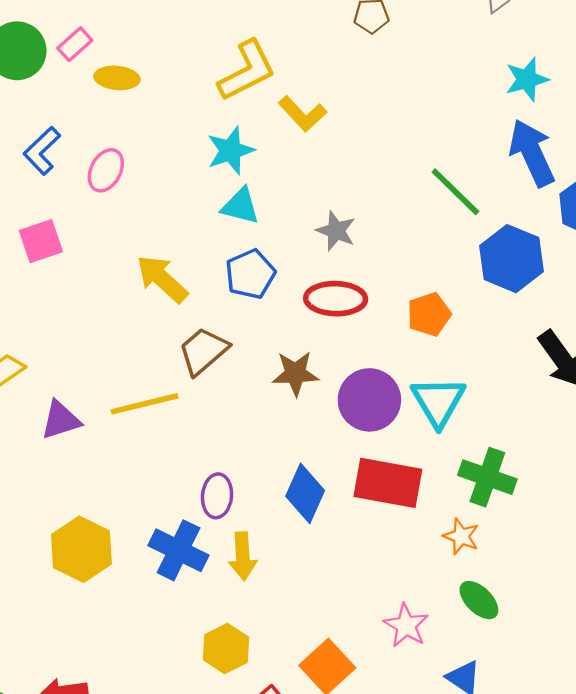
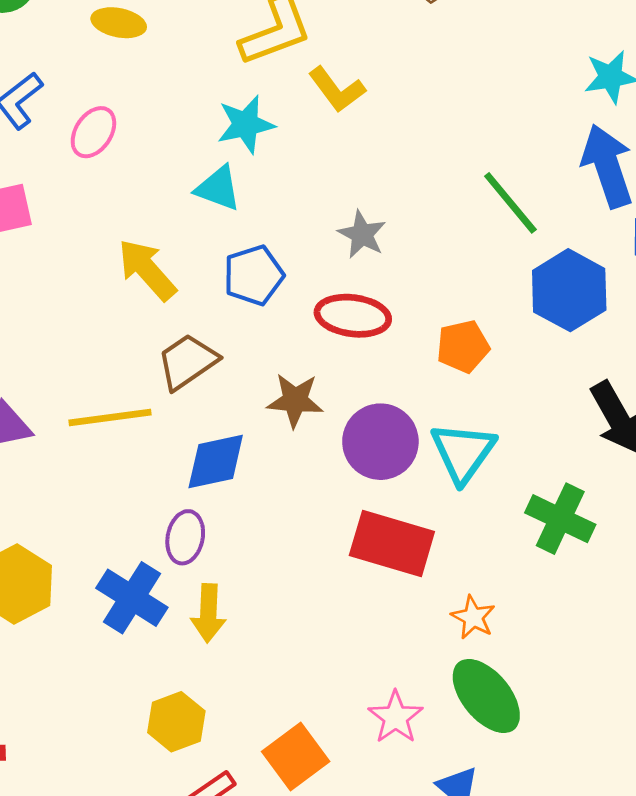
cyan triangle: (241, 206) -> (218, 188), moved
green cross: (487, 477) -> (560, 519), moved
blue diamond: (305, 493) -> (216, 462), moved, turned 48
green ellipse: (479, 600) -> (486, 696), size x1.5

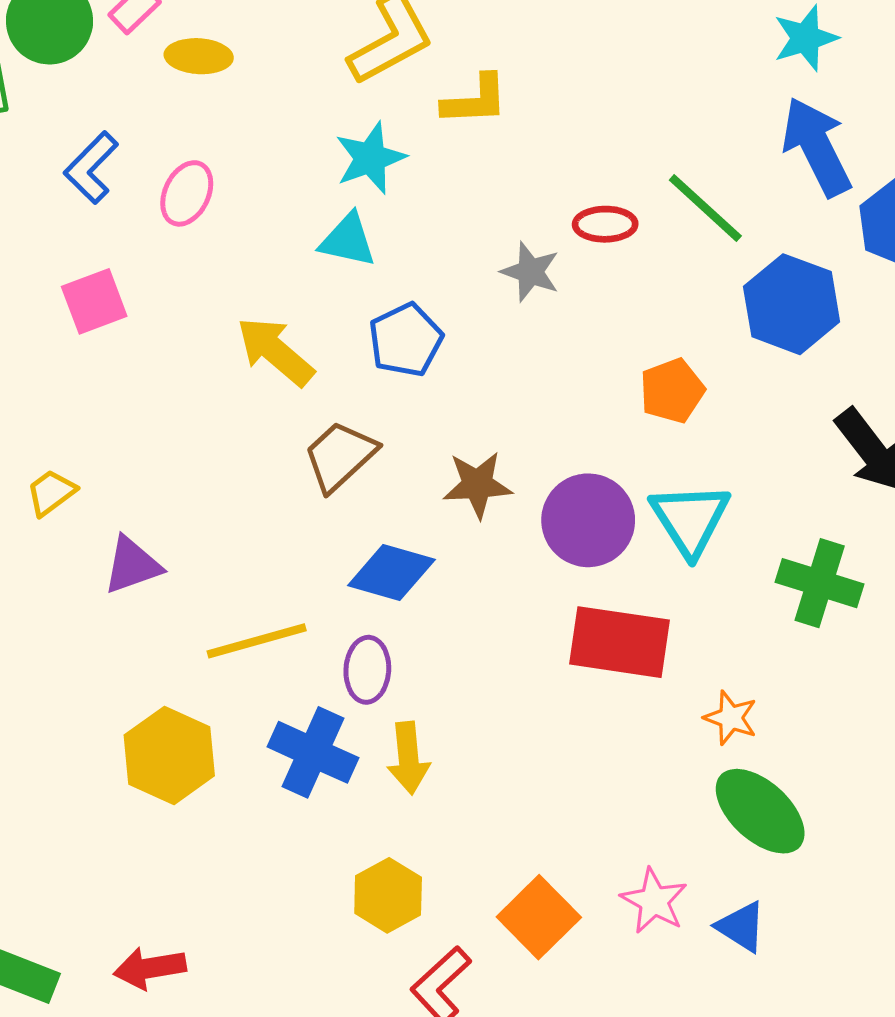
yellow L-shape: (337, 90) -> (475, 100), turned -48
red ellipse: (353, 316) -> (605, 224), moved, size x0.7
yellow line: (110, 418) -> (257, 641), moved
blue diamond: (216, 462) -> (391, 573), turned 36
pink star: (396, 717) -> (654, 901), moved

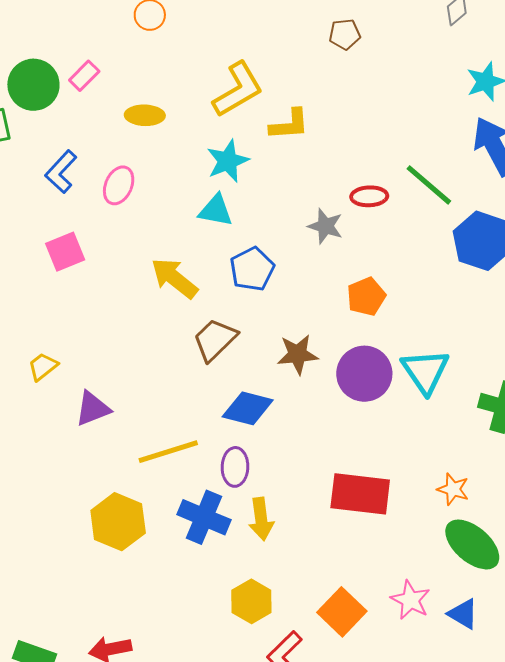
yellow ellipse: (199, 56) -> (145, 115), moved
orange pentagon: (672, 391) -> (366, 297), moved
red rectangle: (620, 642) -> (360, 494), moved

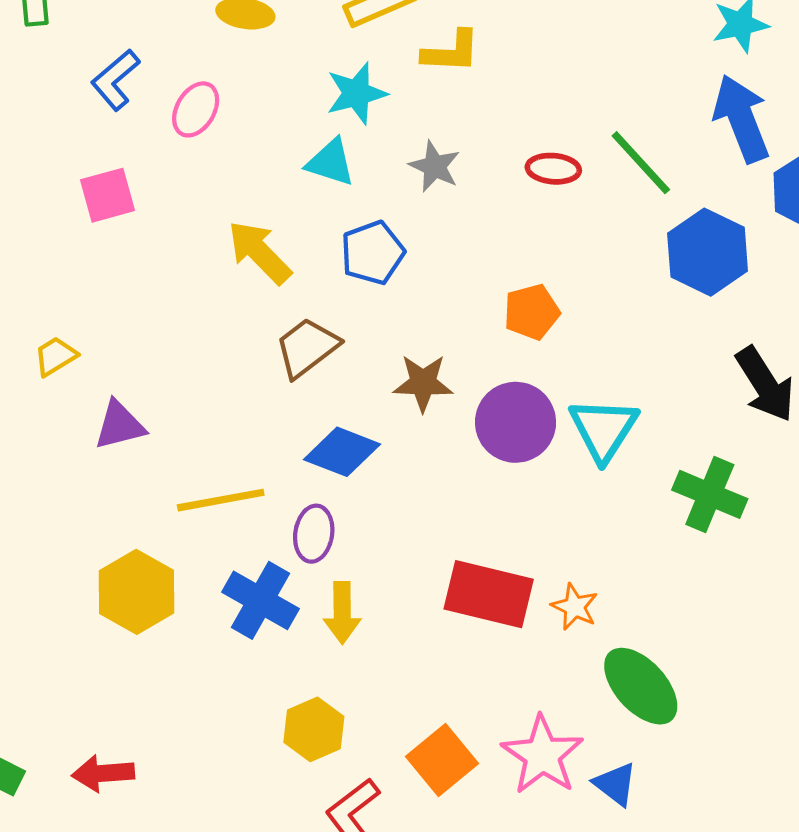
gray star: (325, 226) -> (435, 166), moved
orange star: (453, 489) -> (575, 607), moved
pink star: (410, 600) -> (542, 755), size x1.4

